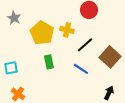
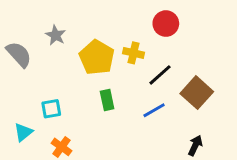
blue line: (81, 69) -> (154, 110), turned -63

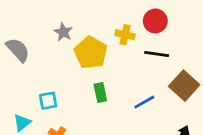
gray star: (56, 35) -> (63, 32), moved
yellow cross: (134, 53) -> (125, 35), moved
black line: (160, 75) -> (157, 54), moved, turned 50

